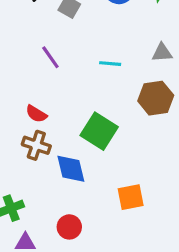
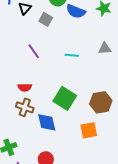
brown hexagon: (156, 98) -> (101, 102), moved
red semicircle: (36, 114) -> (25, 87), turned -32
orange square: (131, 197) -> (89, 130), moved

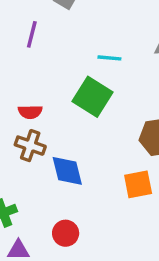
purple line: (34, 51) -> (32, 34), moved, turned 49
green square: (65, 98) -> (93, 97), moved

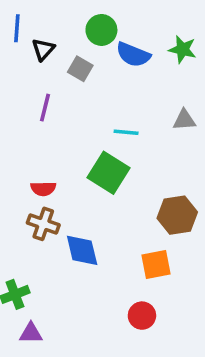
red circle: (66, 233) -> (142, 316), moved

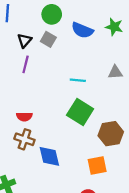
green circle: (101, 30) -> (52, 14), moved
black triangle: (43, 49) -> (24, 40), moved
green square: (108, 173) -> (80, 112), moved

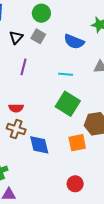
blue semicircle: (82, 30) -> (74, 42), moved
purple line: (26, 64) -> (23, 67), moved
orange square: (97, 165) -> (77, 143), moved

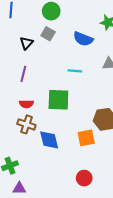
black triangle: (16, 37) -> (26, 43), moved
purple line: (23, 67) -> (23, 74), moved
green square: (68, 104) -> (58, 100), moved, turned -30

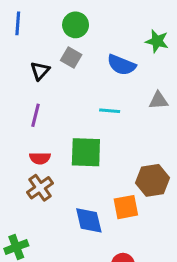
brown cross: (26, 124) -> (40, 188), turned 36
blue diamond: (49, 140) -> (89, 220), moved

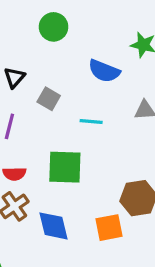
gray square: (71, 57) -> (49, 99), moved
blue diamond: (89, 220) -> (54, 226), moved

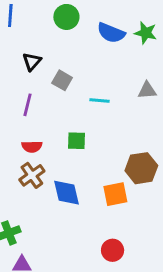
blue semicircle: (104, 71) -> (111, 33), moved
green square: (65, 167) -> (77, 141), size x0.6

